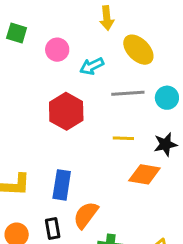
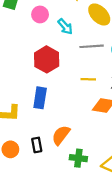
cyan arrow: (92, 66) -> (65, 27), turned -105
blue rectangle: (62, 185) -> (40, 98), moved

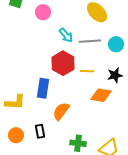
cyan arrow: (65, 27) -> (66, 35), moved
red hexagon: (47, 59) -> (63, 63), moved
orange semicircle: (61, 135) -> (61, 111), moved

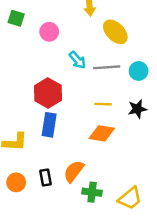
red hexagon: (63, 63) -> (48, 93), moved
orange diamond: (101, 95) -> (102, 133), moved
orange semicircle: (61, 111) -> (74, 171), moved

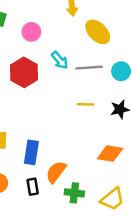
red hexagon: (48, 93) -> (24, 72), moved
blue rectangle: (49, 125) -> (31, 152), moved
orange diamond: (102, 133) -> (110, 154), moved
black rectangle: (46, 177) -> (33, 187), moved

